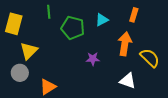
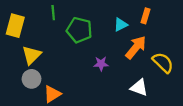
cyan triangle: (102, 20) -> (121, 25), moved
orange arrow: (125, 44) -> (136, 47), turned 30
gray circle: (20, 73) -> (32, 79), moved

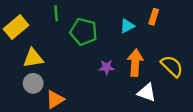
yellow rectangle: (15, 26) -> (16, 27), turned 35
orange arrow: (136, 47) -> (135, 63), moved, turned -35
yellow triangle: (32, 55) -> (33, 58), turned 36

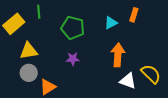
green line: (56, 13) -> (39, 12), moved
yellow semicircle: (172, 66) -> (151, 74), moved
purple star: (107, 67) -> (73, 59), moved

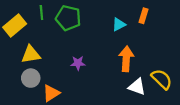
green pentagon: (73, 28) -> (68, 18), moved

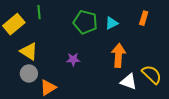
orange rectangle: (143, 16) -> (144, 18), moved
green pentagon: (68, 18) -> (85, 22), moved
yellow triangle: (31, 54) -> (29, 51), turned 42

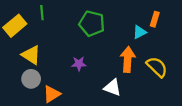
cyan triangle: (111, 23) -> (140, 32), moved
yellow semicircle: (152, 74) -> (157, 67), moved
white triangle: (129, 82) -> (112, 88), moved

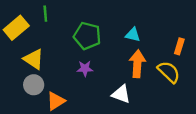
orange rectangle: (155, 19) -> (179, 46), moved
green pentagon: (92, 24) -> (87, 36), moved
cyan triangle: (140, 32) -> (133, 35), moved, turned 40

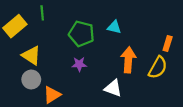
cyan triangle: (133, 35) -> (114, 27), moved
yellow semicircle: (169, 72) -> (158, 67), turned 75

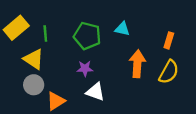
green line: (42, 13) -> (45, 33), moved
orange rectangle: (168, 43) -> (169, 40), moved
white triangle: (113, 88) -> (95, 92), moved

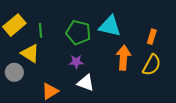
cyan triangle: (122, 29) -> (110, 26), size x1.6
gray circle: (34, 85) -> (14, 72), moved

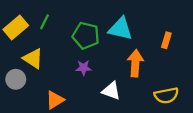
green line: (41, 30) -> (45, 22), moved, turned 32
yellow semicircle: (152, 65) -> (166, 95), moved, turned 50
white triangle: (86, 83) -> (111, 91), moved

